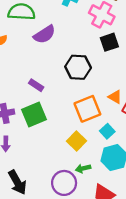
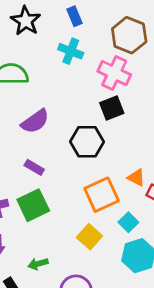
purple semicircle: (45, 34) -> (35, 121), moved
black square: (109, 42) -> (112, 108), moved
green arrow: (83, 168) -> (38, 264), moved

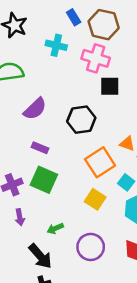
blue rectangle: (75, 16) -> (74, 17), moved
black square: (112, 108) -> (110, 86), moved, turned 30
green square: (33, 205) -> (44, 180), turned -32

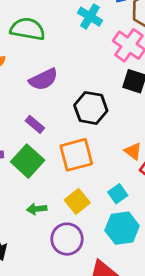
orange square: (100, 162) -> (76, 155), moved
green arrow: (55, 228) -> (37, 209), moved
purple circle: (91, 247) -> (67, 239), moved

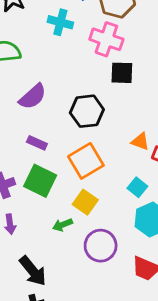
yellow square: (77, 201) -> (85, 202), moved

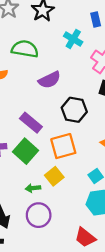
purple semicircle: (33, 97) -> (49, 80), moved
purple rectangle: (37, 143) -> (31, 123), size x1.5
purple circle: (101, 246) -> (39, 215), moved

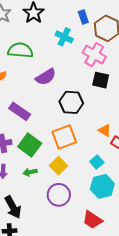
purple rectangle: (31, 123) -> (20, 111), moved
green arrow: (33, 188) -> (30, 172), moved
purple circle: (39, 215) -> (59, 195), moved

